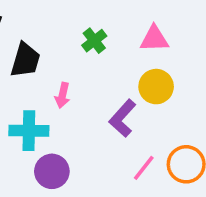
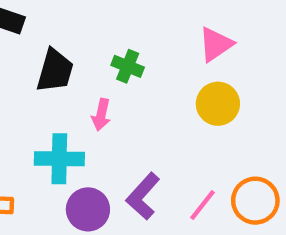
pink triangle: (154, 39) -> (216, 44), turned -32
green cross: (94, 41) -> (128, 66), moved, turned -30
purple L-shape: (123, 118) -> (143, 196), moved

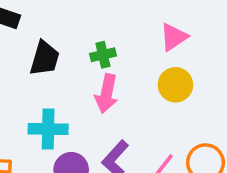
green cross: (128, 66) -> (103, 55), turned -35
pink arrow: (101, 115) -> (106, 94), moved, size x1.5

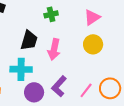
green cross: (103, 55) -> (51, 14), moved
black trapezoid: (45, 58) -> (29, 40), moved

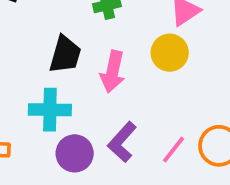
yellow circle: (93, 44) -> (170, 53), moved

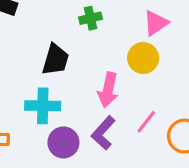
pink arrow: (113, 72) -> (108, 90), moved
pink line: (173, 150) -> (146, 122), moved

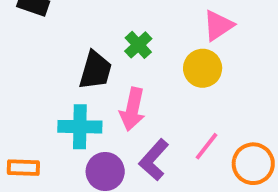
green cross: (91, 18) -> (138, 45), moved, turned -30
pink arrow: (108, 90) -> (132, 109), moved

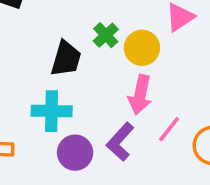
yellow circle: (203, 68) -> (142, 48), moved
pink arrow: (132, 109) -> (140, 95), moved

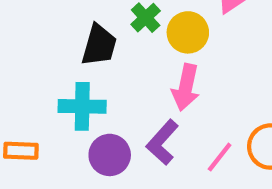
pink line: (169, 129) -> (220, 157), moved

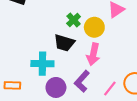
black trapezoid: (99, 45) -> (64, 43), moved, turned 90

